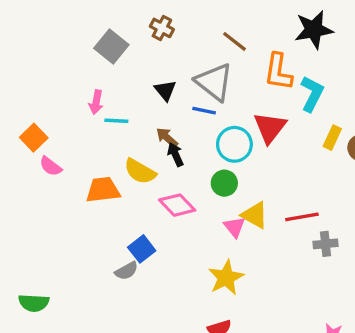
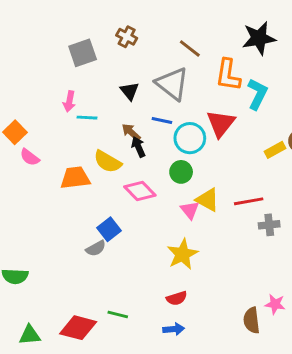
gray square: (111, 47) -> (83, 53), turned 32
blue line: (204, 111) -> (162, 120), moved
yellow rectangle: (332, 138) -> (275, 150), moved, turned 36

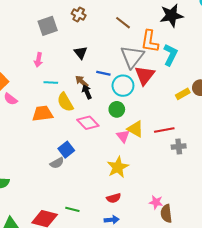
gray triangle: (172, 84) -> (132, 57), moved, turned 30
cyan line: (87, 118) -> (51, 83), moved
yellow semicircle: (108, 162) -> (65, 102), turned 30
pink star: (275, 304) -> (156, 202), moved

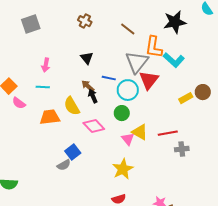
gray square: (48, 26) -> (31, 24), moved
cyan L-shape: (170, 55) -> (174, 60), turned 105
cyan line: (51, 83) -> (43, 87), moved

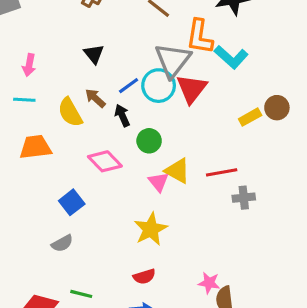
blue line: (109, 78) -> (129, 86), turned -48
cyan circle: (128, 90) -> (159, 86), moved
black arrow: (93, 96) -> (122, 116), moved
yellow semicircle: (72, 106) -> (70, 112), moved
gray semicircle: (64, 165) -> (62, 243), moved

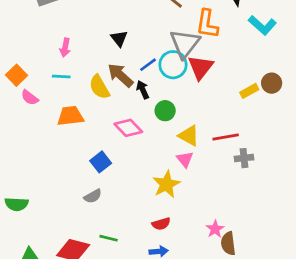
cyan L-shape: (231, 57) -> (262, 25), moved
brown arrow: (95, 98) -> (120, 75), size x1.5
pink triangle: (159, 182) -> (185, 159), moved
pink star: (209, 283) -> (215, 229), turned 30

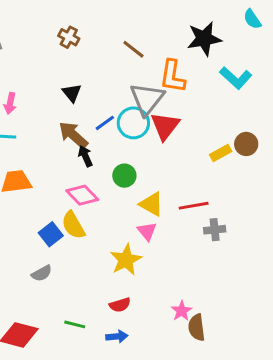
yellow semicircle: (99, 87) -> (73, 225), moved
black arrow: (143, 90) -> (85, 156), moved
green line: (109, 238) -> (75, 324), moved

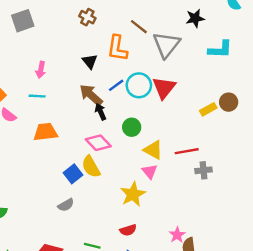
black star: (204, 39) -> (195, 18), size x0.7
orange L-shape: (173, 76) -> (117, 48), moved
cyan L-shape: (236, 78) -> (220, 49), turned -40
gray triangle: (147, 99) -> (166, 45), moved

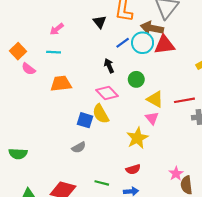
pink arrow: (41, 70) -> (57, 29), turned 40
red triangle: (164, 88) -> (165, 45), turned 45
brown arrow: (91, 95) -> (152, 28), moved, turned -30
blue square: (73, 174) -> (85, 120), turned -35

